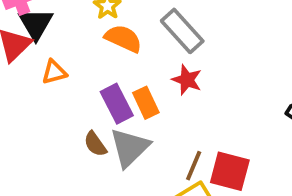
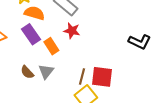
purple rectangle: (117, 104) -> (31, 34), moved
gray triangle: (130, 148) -> (46, 72), size x0.7

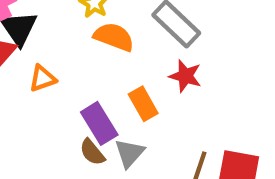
purple rectangle: (31, 34) -> (99, 123), moved

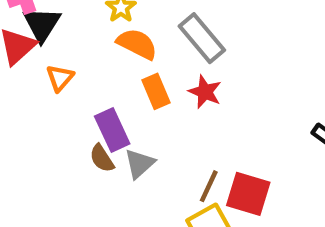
orange triangle: (42, 78) -> (60, 78), turned -36
orange rectangle: (143, 104) -> (156, 91), moved

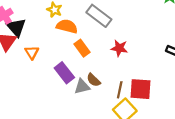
red star: (205, 92) -> (119, 48), moved
brown semicircle: (102, 158) -> (94, 80), moved
gray triangle: (139, 164) -> (82, 87), turned 42

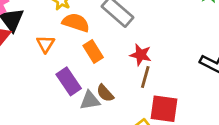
orange triangle: (32, 52) -> (46, 44), moved
brown line: (120, 90) -> (145, 77), moved

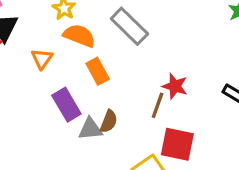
red star: (141, 55) -> (175, 86), moved
brown semicircle: (105, 93) -> (109, 121), turned -120

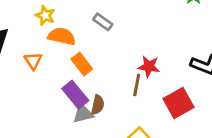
gray rectangle: (129, 26) -> (103, 22), size x0.6
purple rectangle: (66, 105) -> (75, 95), moved
red square: (177, 144) -> (179, 103), moved, turned -32

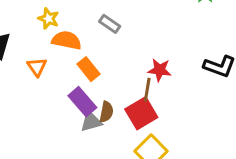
red square: (179, 103) -> (141, 113), moved

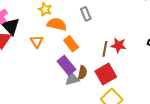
gray rectangle: (110, 24) -> (86, 14), turned 32
brown line: (147, 90) -> (105, 49), moved

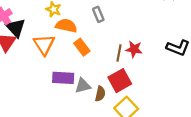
orange triangle: (37, 42) -> (44, 45), size x1.5
purple rectangle: (67, 65) -> (63, 78), moved, turned -48
brown semicircle: (82, 73) -> (100, 94), moved

